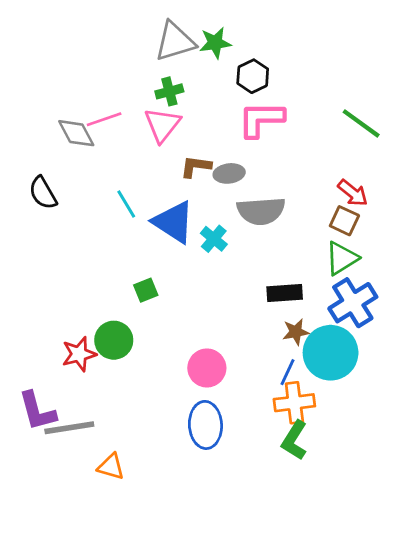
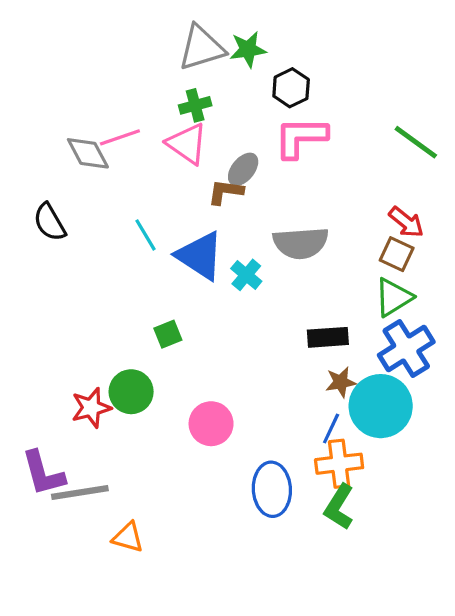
pink triangle: (162, 125) -> (187, 144), turned -33
gray ellipse: (229, 173) -> (243, 169), moved, turned -44
pink circle: (207, 368) -> (211, 424), moved
blue ellipse: (205, 425) -> (272, 489), moved

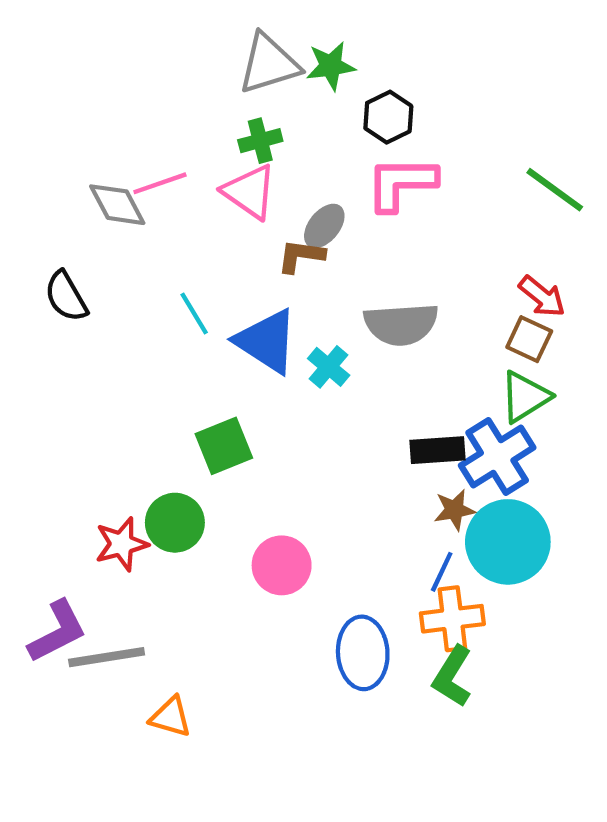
green square: (168, 334) -> (224, 446), size x1.5
blue cross: (406, 349) -> (497, 457), moved
purple L-shape: (43, 473) -> (57, 632), turned -102

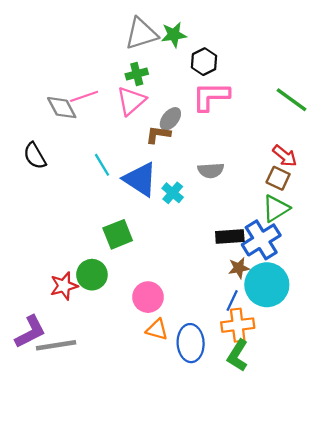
pink triangle: (250, 192) -> (131, 101), turned 44
gray semicircle: (401, 324) -> (211, 170), size x0.7
orange triangle: (171, 717) -> (157, 330), moved

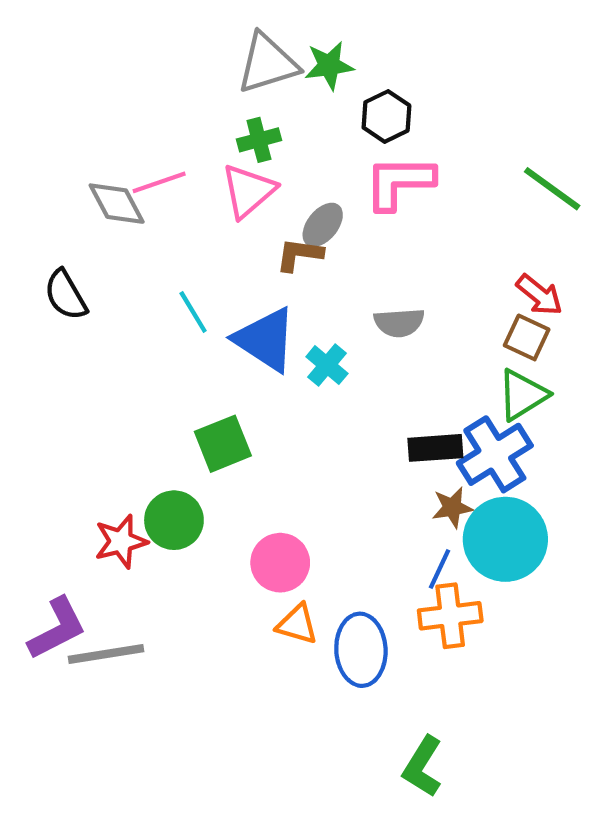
green L-shape: (238, 355) -> (423, 767), moved

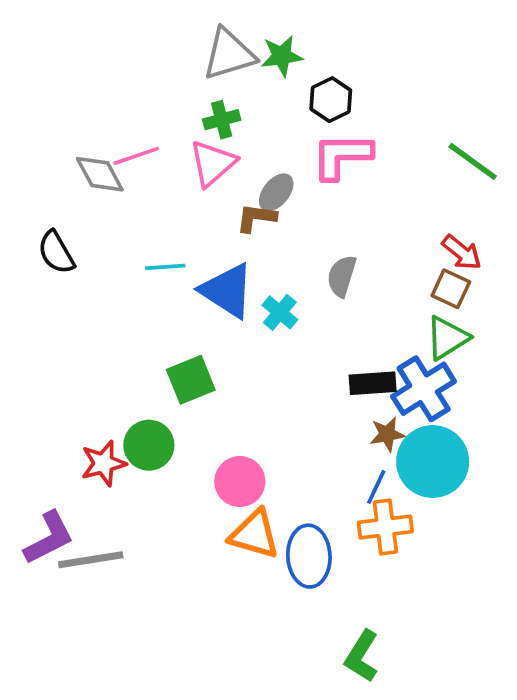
cyan line: (193, 312) -> (165, 267), turned -63
gray semicircle: (399, 323) -> (342, 276), turned 111
orange triangle: (297, 624) -> (254, 534), size x1.4

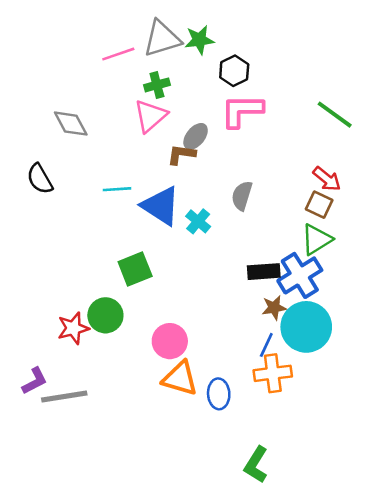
pink line: (136, 156) -> (118, 54), moved
purple L-shape: (49, 538) -> (35, 381), size x0.7
blue ellipse: (309, 556) -> (219, 394), size x0.7

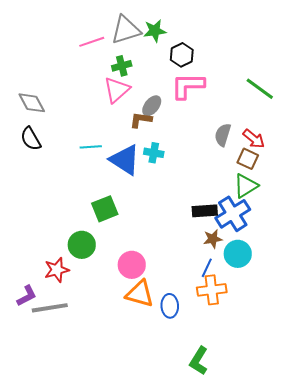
gray diamond: (71, 124) -> (32, 103), moved
gray semicircle: (242, 196) -> (223, 135), moved
cyan cross: (198, 221) -> (154, 153), moved, turned -30
cyan circle: (306, 327) -> (238, 254), size x0.7
red star: (73, 328) -> (57, 270), moved

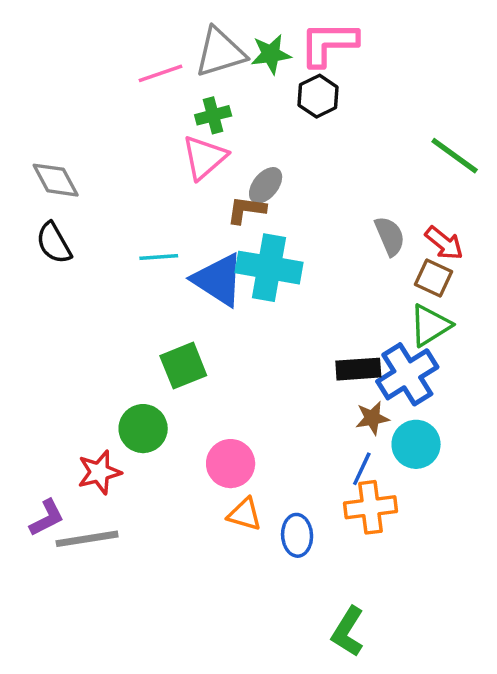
pink L-shape: (188, 86) -> (329, 44), moved
gray semicircle: (223, 135) -> (390, 236), turned 140
cyan cross: (154, 153) -> (269, 268), size x1.8
orange triangle: (140, 294) -> (245, 514), size x0.7

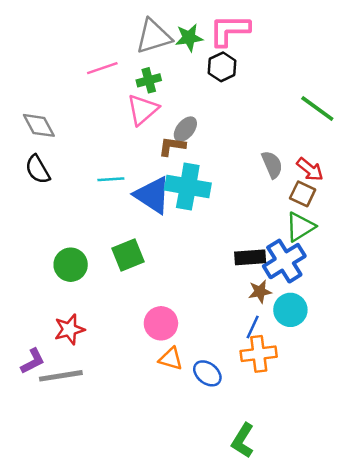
pink line: (161, 73) -> (102, 68), moved
green circle: (143, 429) -> (71, 265), moved
blue ellipse: (297, 535) -> (207, 373), turned -48

